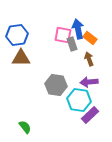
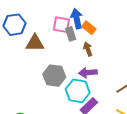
brown triangle: (21, 58) -> (35, 43), moved

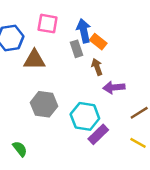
pink square: (61, 25) -> (48, 24), moved
purple arrow: (88, 73) -> (114, 87), moved
gray hexagon: (54, 76) -> (44, 104), moved

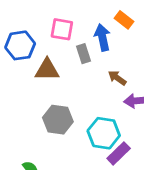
orange rectangle: (98, 42) -> (124, 20), moved
gray rectangle: (77, 49) -> (83, 54), moved
brown arrow: (97, 67) -> (117, 78), turned -35

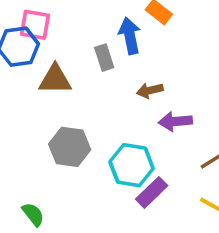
pink square: (62, 29) -> (35, 25), moved
brown arrow: (117, 78) -> (150, 90), turned -48

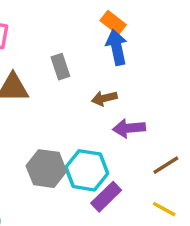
blue arrow: (130, 36) -> (117, 47), moved
gray hexagon: (70, 147) -> (46, 169), moved

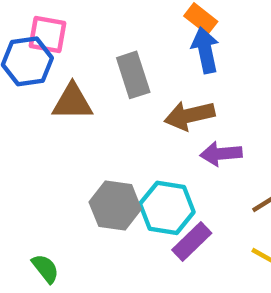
gray rectangle: (60, 67) -> (133, 75), size x1.4
brown arrow: (104, 98) -> (189, 115), size x1.5

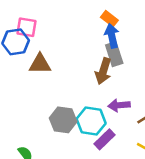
gray rectangle: (133, 75) -> (114, 54), moved
brown arrow: (189, 115) -> (103, 71), turned -60
purple arrow: (221, 154) -> (119, 105), moved

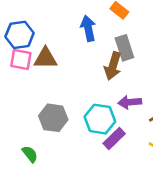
pink square: (27, 27) -> (21, 59), moved
blue arrow: (112, 36) -> (88, 28), moved
gray hexagon: (63, 120) -> (53, 118), moved

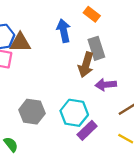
brown triangle: (45, 58) -> (20, 42), moved
purple arrow: (130, 102) -> (106, 85), moved

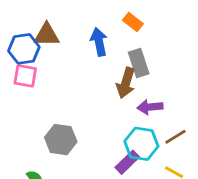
brown triangle: (20, 42) -> (47, 35), moved
cyan hexagon: (74, 113) -> (141, 144), moved

